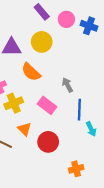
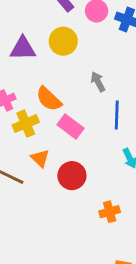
orange semicircle: (31, 72) -> (49, 99), moved
gray arrow: (67, 85) -> (98, 82), moved
blue line: (79, 110) -> (117, 115), moved

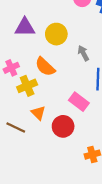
yellow circle: (63, 41) -> (56, 34), moved
pink rectangle: (70, 126) -> (79, 102), moved

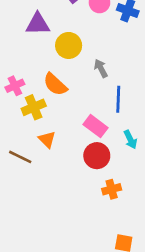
purple triangle: (25, 27) -> (38, 24), moved
red circle: (63, 126) -> (97, 156), moved

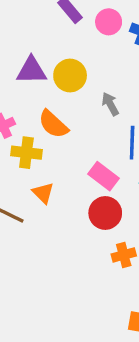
purple triangle: (38, 24) -> (31, 70), moved
yellow cross: (34, 107) -> (26, 153), turned 30

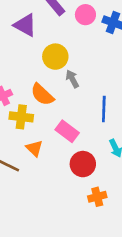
purple triangle: (31, 70) -> (25, 25), moved, turned 30
gray arrow: (110, 104) -> (72, 79), moved
pink rectangle: (104, 176) -> (67, 131), moved

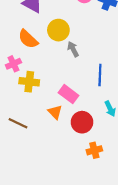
orange semicircle: (42, 95) -> (28, 39), moved
orange triangle: (34, 148) -> (55, 112), moved

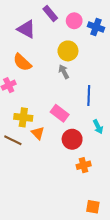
yellow circle: (58, 30) -> (68, 51), moved
yellow cross: (29, 82) -> (23, 117), moved
orange triangle: (55, 112) -> (38, 133), moved

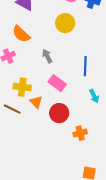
gray arrow: (64, 72) -> (47, 56), moved
red circle: (72, 139) -> (59, 113), moved

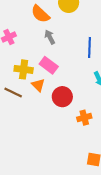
orange semicircle: (21, 34) -> (40, 14), moved
pink rectangle: (57, 83) -> (49, 65), moved

